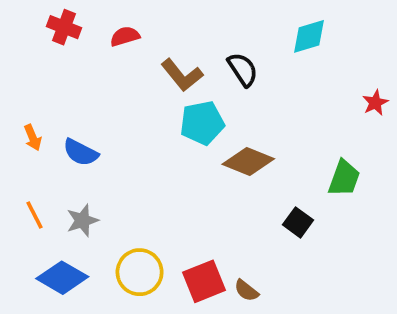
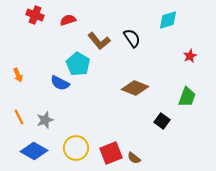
red star: (375, 103) -> (190, 56), moved
cyan pentagon: (202, 123) -> (78, 64), moved, turned -30
blue semicircle: (81, 152) -> (60, 83), moved

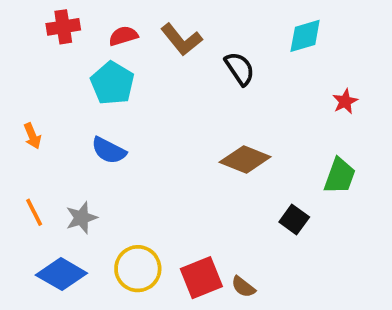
red cross: (35, 15) -> (63, 27), turned -30
brown L-shape: (99, 41) -> (181, 40), moved
cyan pentagon: (78, 64) -> (112, 83), moved

